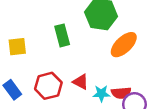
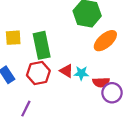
green rectangle: (62, 35) -> (42, 45), moved, size x1.4
cyan star: (101, 93) -> (81, 73), moved

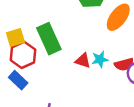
red hexagon: (38, 73) -> (23, 55), moved

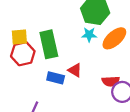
cyan star: (100, 59) -> (89, 35), moved
blue rectangle: (18, 80) -> (56, 78), moved, turned -42

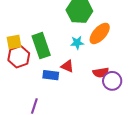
cyan star: (89, 35) -> (77, 43), moved

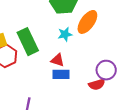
red semicircle: (101, 72) -> (97, 84), moved
blue rectangle: (51, 75) -> (61, 74), moved

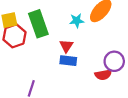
red triangle: (58, 60) -> (66, 46), turned 40

